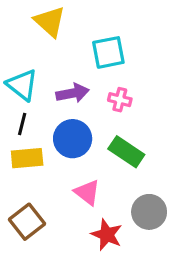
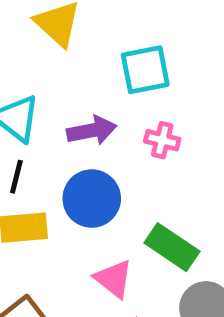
green rectangle: (126, 152) -> (172, 247), moved

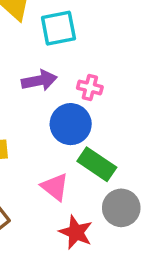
cyan square: (145, 70) -> (58, 28), moved
blue circle: (92, 199) -> (71, 124), moved

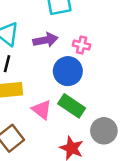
green rectangle: (97, 164) -> (72, 106), moved
pink triangle: (55, 187) -> (42, 110), moved

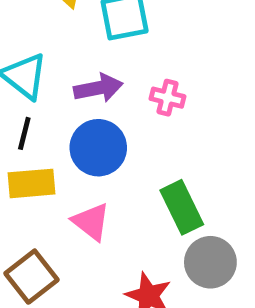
blue circle: (68, 71) -> (98, 148), moved
green rectangle: (72, 106) -> (182, 207), moved, turned 30

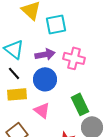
pink cross: (167, 98) -> (74, 58), size x1.5
black line: (24, 133) -> (14, 73), turned -56

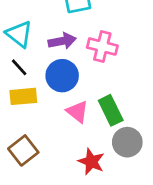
pink triangle: (42, 110) -> (77, 112), moved

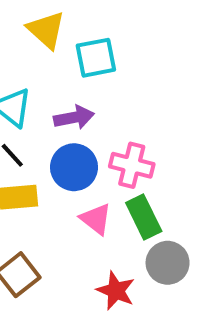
pink cross: (102, 47) -> (132, 165), moved

